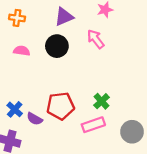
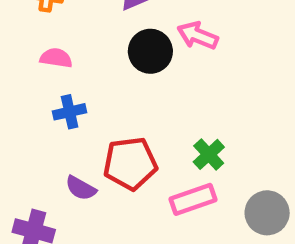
pink arrow: (96, 39) -> (198, 36), turned -30
black circle: (57, 46) -> (150, 51), moved
blue cross: (15, 109) -> (70, 112), moved, turned 35

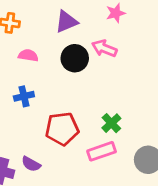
pink semicircle: (56, 58) -> (28, 55), moved
purple semicircle: (81, 188) -> (31, 164), moved

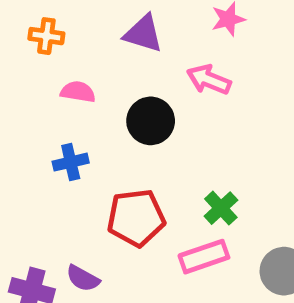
purple triangle: (66, 22) -> (143, 34), turned 40
black circle: (75, 58) -> (151, 121), moved

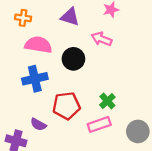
pink semicircle: (78, 92) -> (38, 45), size x1.6
blue cross: (71, 162) -> (35, 79), size x1.5
purple semicircle: (83, 278) -> (38, 124), moved

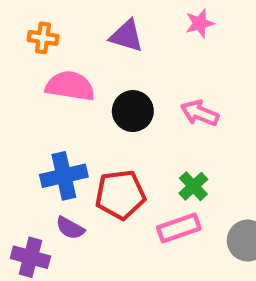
pink arrow: (102, 39) -> (200, 113), moved
blue cross: (35, 79) -> (64, 176), moved

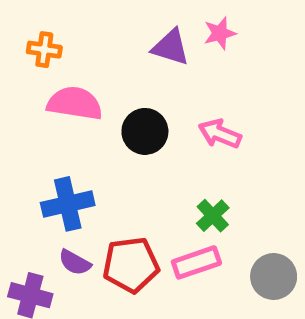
purple triangle: (127, 36) -> (171, 47), moved
red pentagon: (120, 195) -> (131, 265), moved

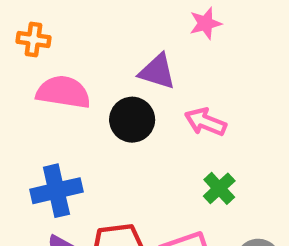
purple triangle: (171, 47) -> (157, 72), moved
green cross: (213, 216) -> (219, 188), moved

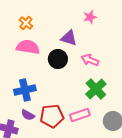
orange cross: (34, 39) -> (26, 23), moved, turned 32
green cross: (219, 188) -> (96, 89), size x1.5

